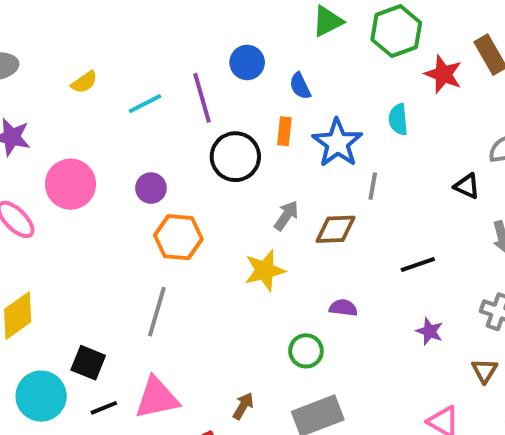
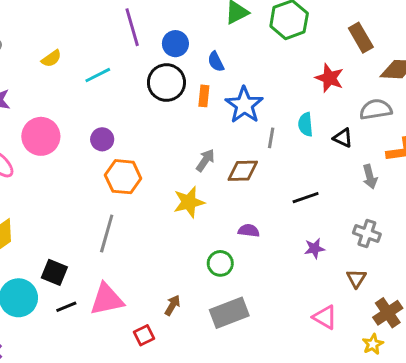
red star: (443, 74) -> (329, 78), moved
purple line: (202, 98) -> (132, 27), moved
cyan semicircle: (398, 119) -> (306, 124), moved
black circle: (235, 157) -> (166, 83), moved
purple star: (430, 331) -> (314, 248), turned -30

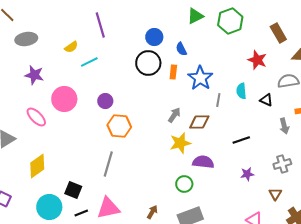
purple line: (132, 27) -> (100, 25), moved
cyan line: (98, 75) -> (89, 62), moved
yellow star: (189, 202) -> (180, 143), moved
purple semicircle: (249, 231) -> (203, 162), size x1.5
gray cross: (367, 234) -> (282, 164), turned -36

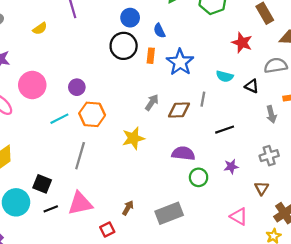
cyan line: (89, 62) -> (59, 119), moved
cyan semicircle: (241, 91) -> (225, 76), turned -70
gray line: (218, 100) -> (203, 99), moved
yellow star: (180, 143) -> (133, 138), moved
green circle: (184, 184) -> (199, 177), moved

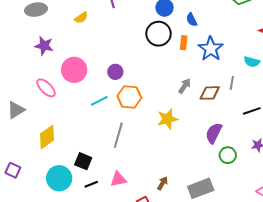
purple semicircle: (183, 153) -> (214, 133), turned -70
pink triangle: (80, 203) -> (118, 179), size x0.7

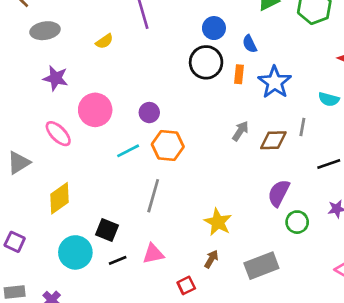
yellow star: (168, 119) -> (218, 222), moved, turned -30

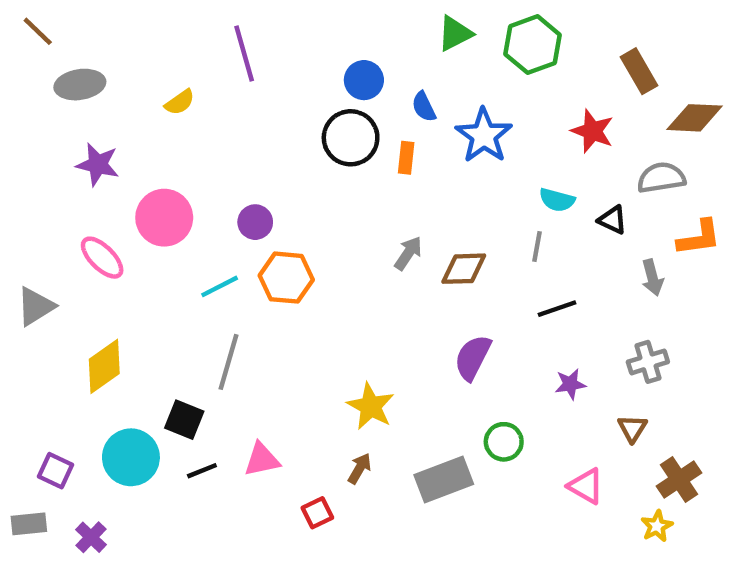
blue star: (275, 82) -> (484, 136), moved
gray line: (302, 127) -> (537, 247), moved
gray line: (153, 196) -> (229, 362), moved
green circle: (297, 222) -> (504, 442), moved
purple square: (15, 242) -> (55, 471), moved

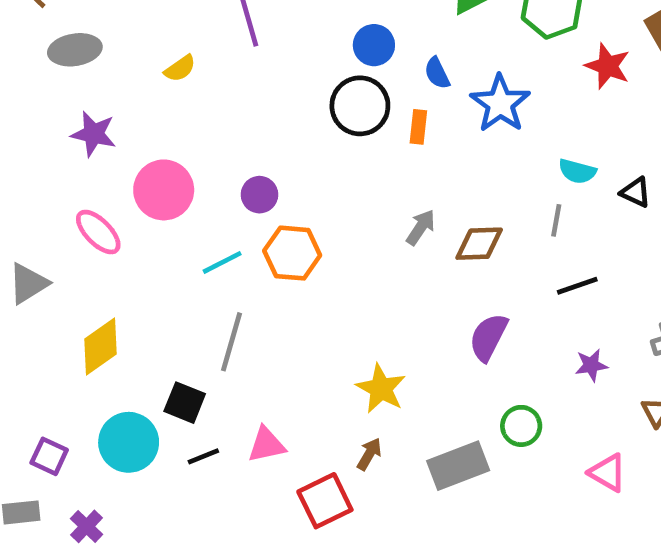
red star: (592, 131) -> (608, 66), moved
red square: (317, 513) -> (325, 501), size x1.6

